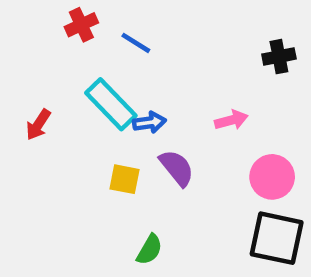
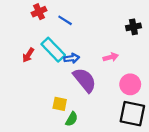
red arrow: (38, 125) -> (28, 55), moved
purple semicircle: (177, 168) -> (85, 80), size x1.4
yellow square: (125, 179) -> (60, 104), moved

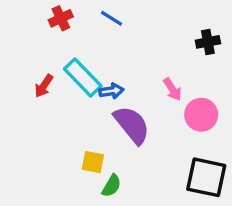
blue line: (65, 20) -> (112, 18), moved
pink arrow: (111, 57) -> (172, 89), turned 72
pink circle: (130, 84) -> (201, 115), moved

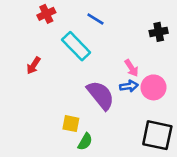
blue line: (112, 18) -> (95, 19), moved
cyan rectangle: (83, 77) -> (76, 46), moved
blue arrow: (112, 91) -> (129, 86), moved

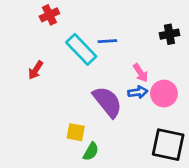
blue line: (95, 19) -> (107, 41), moved, turned -36

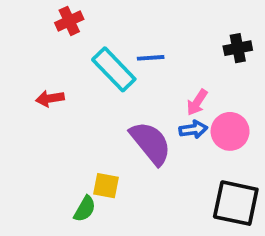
red arrow: (36, 70) -> (50, 98), turned 48
pink arrow: (141, 73) -> (197, 102), turned 66
green semicircle: (91, 151) -> (85, 209), moved

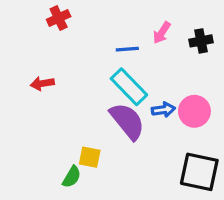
cyan rectangle: (114, 69) -> (129, 87), moved
pink arrow: (197, 102) -> (162, 33), moved

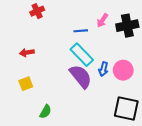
black cross: (201, 41) -> (127, 26), size x1.5
blue arrow: (163, 110) -> (103, 69), turned 112
yellow square: (90, 157) -> (26, 84), moved, turned -32

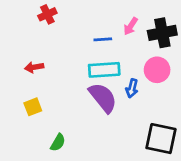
cyan rectangle: (82, 55) -> (104, 70), turned -50
pink circle: (123, 70) -> (157, 70), moved

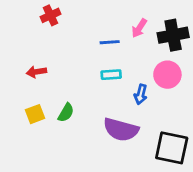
cyan rectangle: (104, 70) -> (111, 75), size x0.6
purple semicircle: (103, 98) -> (121, 130), moved, turned 144
green semicircle: (58, 143) -> (66, 113), moved

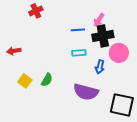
black cross: (173, 35) -> (103, 36), moved
red arrow: (36, 72) -> (14, 51), moved
yellow square: (35, 114) -> (25, 81), turned -32

